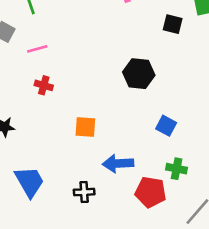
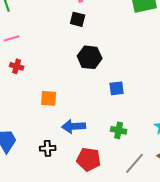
black square: (173, 24) -> (78, 19), moved
blue square: (166, 126) -> (117, 88), moved, turned -35
red pentagon: (151, 192) -> (89, 159), moved

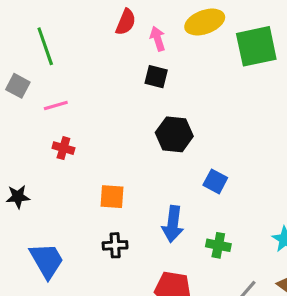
blue square: (117, 88) -> (215, 181), turned 35
blue arrow: (74, 126) -> (173, 224), moved, turned -80
black cross: (48, 148) -> (115, 245), moved

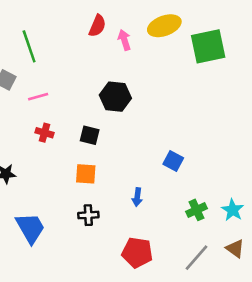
black square: (156, 77) -> (90, 135), moved
black hexagon: (174, 134) -> (115, 97), moved
blue arrow: (173, 224) -> (137, 197), size x0.6
green cross: (218, 245) -> (197, 210), moved, turned -36

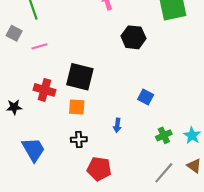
black hexagon: (115, 97) -> (133, 37), moved
red cross: (45, 133) -> (44, 90), moved, size x1.5
black square: (90, 135) -> (80, 77), size x1.8
red pentagon: (137, 252) -> (99, 169), moved

